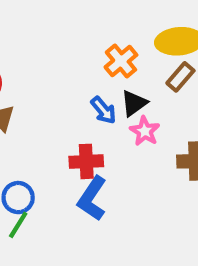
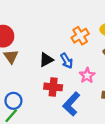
black triangle: (134, 103) -> (46, 60), moved
blue L-shape: (92, 198) -> (71, 104), moved

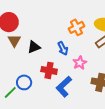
black triangle: (46, 60) -> (34, 47), moved
blue circle: (13, 101) -> (24, 82), moved

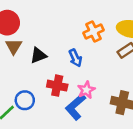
pink star: (80, 63) -> (86, 90), moved

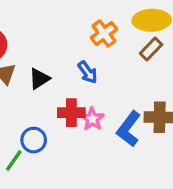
pink star: (86, 90) -> (92, 119), moved
blue L-shape: (76, 107) -> (129, 129), moved

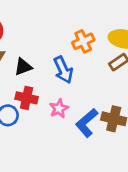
blue arrow: (88, 72) -> (63, 70), size x1.4
red cross: (71, 113) -> (27, 98), moved

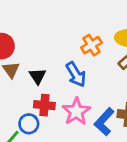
black triangle: (23, 67) -> (38, 76), turned -36
pink star: (59, 108) -> (76, 111), size x1.5

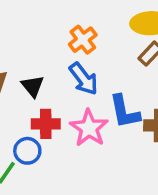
orange cross: (91, 45) -> (83, 40), moved
blue L-shape: (104, 122) -> (125, 112), moved, turned -48

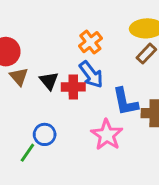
red cross: (46, 124) -> (73, 87), moved
pink star: (89, 128) -> (107, 135), moved

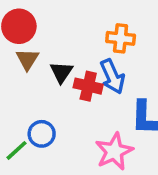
orange cross: (90, 42) -> (121, 38), turned 30

